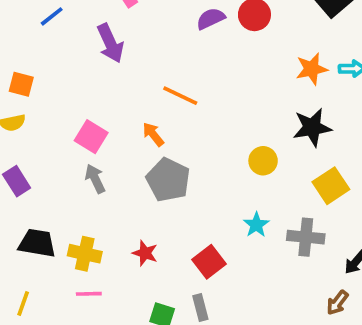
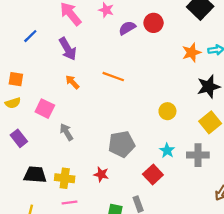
black star: (312, 127) -> (209, 87), moved
orange arrow: (153, 134) -> (72, 82), moved
pink square: (91, 137) -> (45, 109), moved
gray pentagon: (168, 180) -> (122, 144), moved, turned -30
red square: (209, 262) -> (153, 174), moved

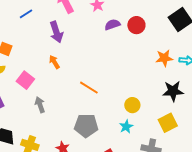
orange line: (113, 77) -> (89, 88), moved
cyan star: (167, 150) -> (126, 127), moved

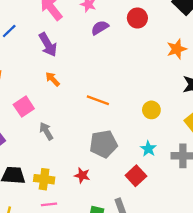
purple semicircle: (112, 25) -> (100, 28), moved
pink square: (25, 80) -> (24, 107), turned 30
cyan star: (126, 127) -> (148, 149), moved

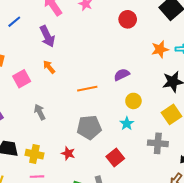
purple semicircle: (100, 28) -> (122, 75), moved
orange line: (98, 100) -> (87, 89), turned -36
pink square: (24, 107) -> (22, 79), moved
cyan star: (148, 149) -> (127, 124), moved

